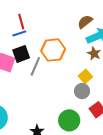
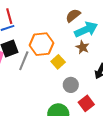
yellow square: (85, 76) -> (58, 62), moved

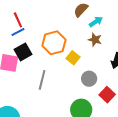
cyan arrow: (86, 30) -> (96, 22), size x0.6
gray line: (24, 61) -> (42, 80), moved

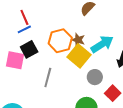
cyan arrow: (96, 22) -> (102, 44), moved, size x1.6
brown star: (95, 40) -> (78, 40), moved
yellow square: (73, 58) -> (79, 56), size x1.6

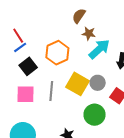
brown star: (78, 40) -> (89, 34), moved
yellow square: (79, 56) -> (77, 84), moved
pink square: (15, 60) -> (25, 94), moved

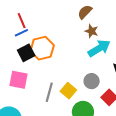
orange hexagon: (57, 53) -> (42, 48), moved
yellow square: (77, 84) -> (68, 91), moved, size x0.7
gray line: (51, 91) -> (49, 92), moved

